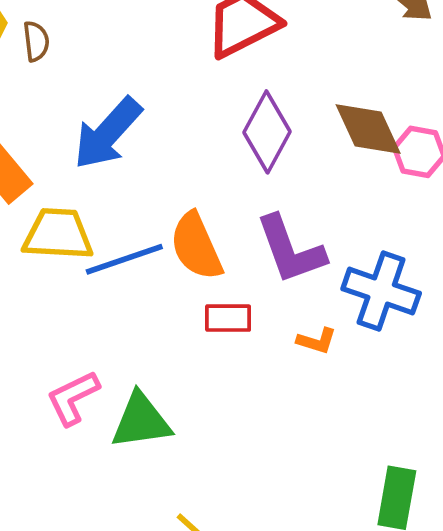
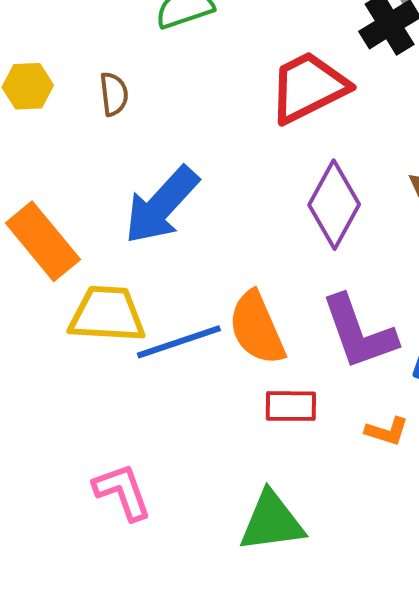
brown semicircle: (36, 41) -> (114, 94), moved
pink L-shape: (73, 398) -> (122, 492), turned 96
green triangle: (141, 421) -> (272, 522), moved

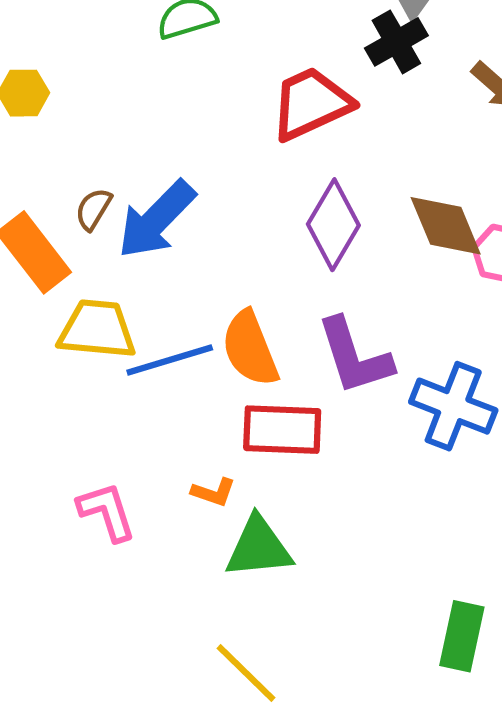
brown semicircle: (114, 94) -> (93, 209), moved, turned -144
red rectangle: (291, 406) -> (282, 430), size x1.5
orange L-shape: (387, 431) -> (214, 492), moved

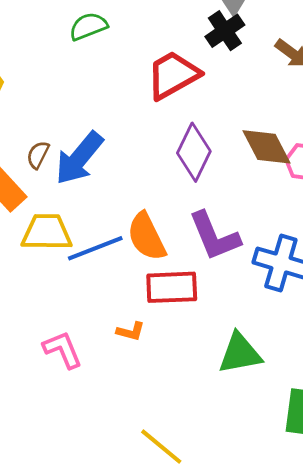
green triangle: (259, 548) -> (240, 353), moved

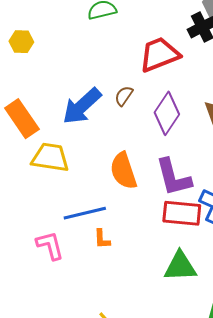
brown semicircle: (38, 155) -> (124, 96), moved
blue line: (95, 248) -> (85, 213), moved
red rectangle: (172, 287) -> (182, 213), moved
orange L-shape: (131, 331) -> (102, 239), turned 65

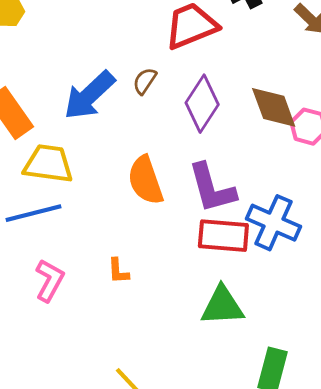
blue line: (85, 213) -> (34, 213), moved
pink L-shape: (50, 245) -> (50, 280), turned 44

